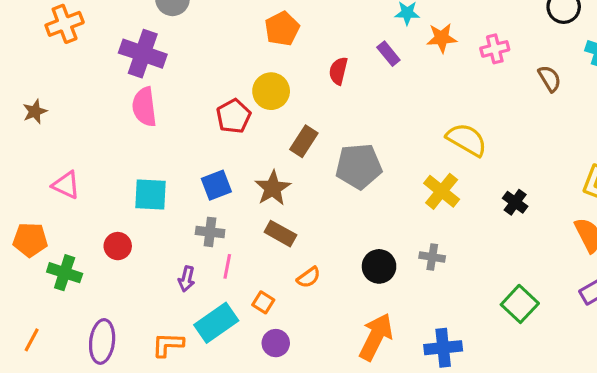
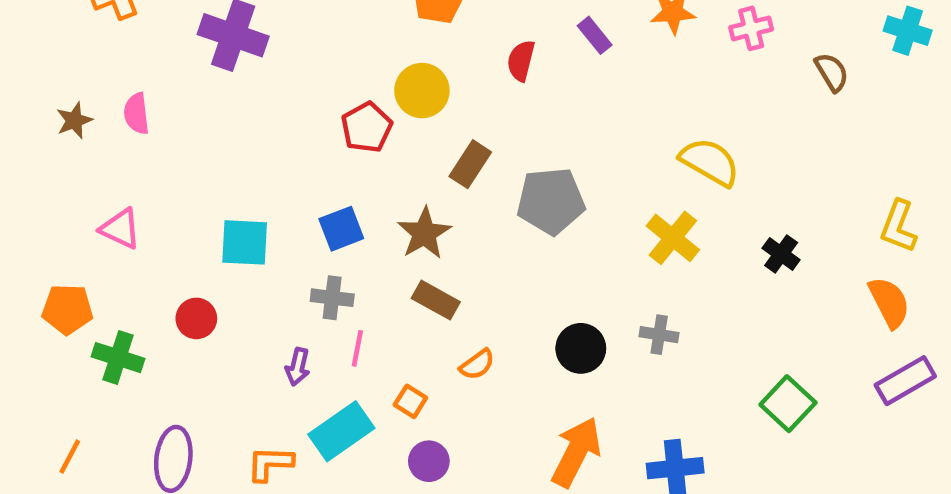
pink semicircle: (144, 107) -> (136, 114), moved, size x0.7

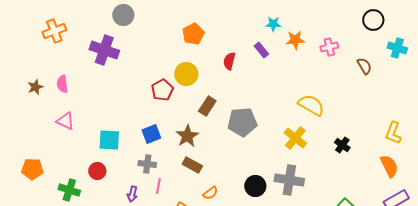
pink triangle: (120, 229) -> (65, 121), moved
red circle: (196, 318) -> (97, 171), moved
gray cross: (659, 335) -> (289, 180), size x1.8
green cross: (118, 358) -> (69, 190), moved

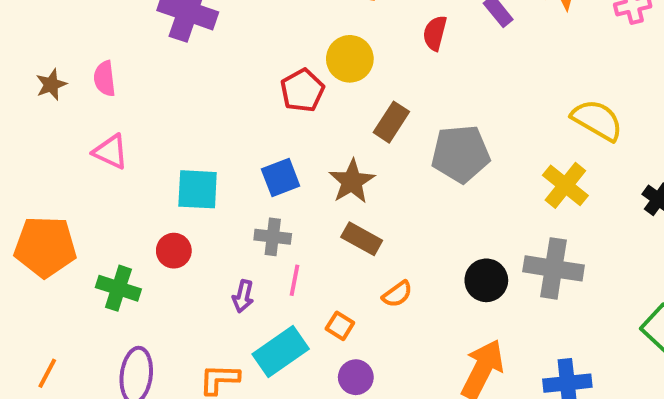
orange pentagon: (32, 169) -> (45, 247), size x1.4

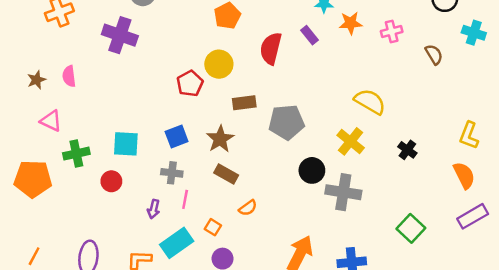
red semicircle: (435, 33) -> (271, 48), size x1.5
brown rectangle: (391, 122) -> (244, 103), turned 50
pink triangle: (111, 152) -> (51, 121), moved
black circle: (486, 280) -> (312, 170), moved
green cross: (118, 288) -> (76, 154), moved, turned -30

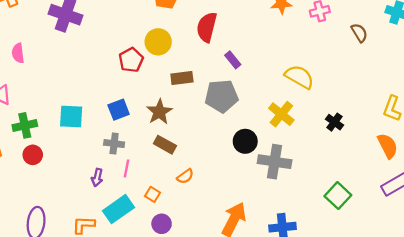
purple rectangle: (309, 35) -> (233, 60), moved
red circle: (111, 181) -> (33, 155), moved

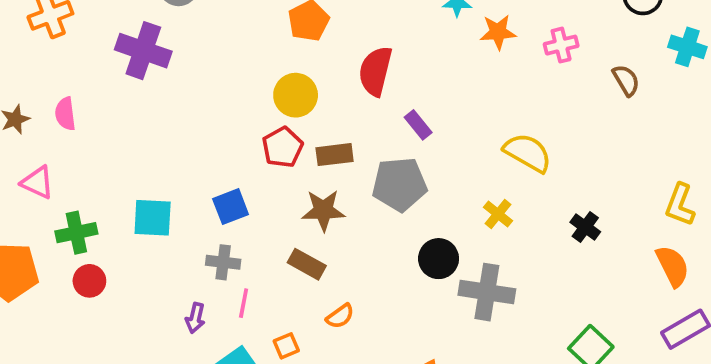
red pentagon: (131, 60) -> (283, 147), moved
brown star: (159, 112) -> (323, 210), moved, turned 30
yellow cross: (281, 114) -> (498, 214), size x0.7
orange square: (153, 194) -> (286, 346), turned 35

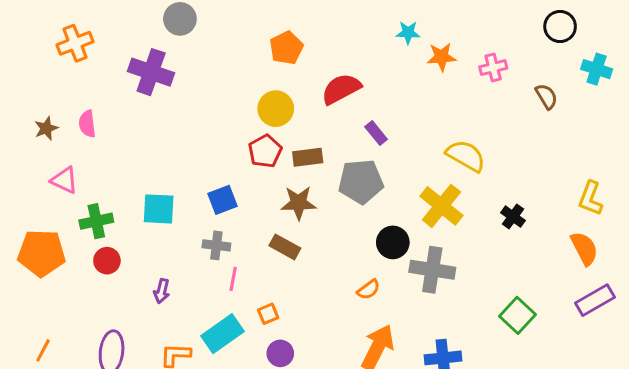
red semicircle: (375, 71) -> (341, 89), turned 48
yellow cross: (498, 214) -> (441, 206), size x1.8
orange semicircle: (340, 316) -> (368, 290), moved
purple arrow: (195, 318) -> (162, 291), moved

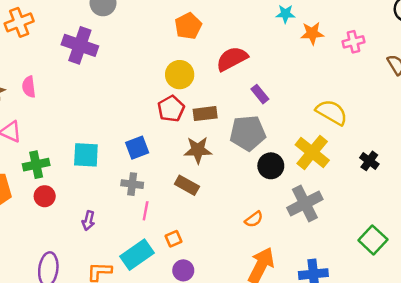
black circle: (393, 242) -> (271, 166), moved
gray cross: (432, 270) -> (305, 204), turned -36

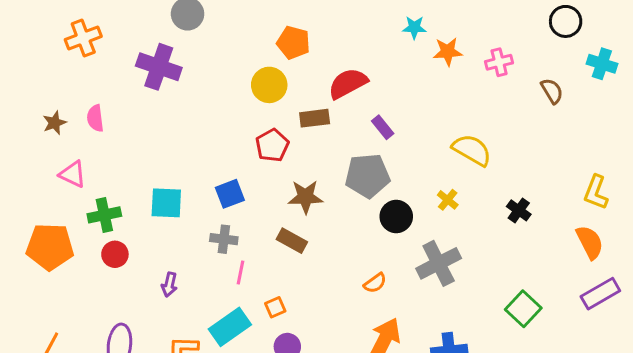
orange pentagon: (188, 26) -> (293, 43), turned -30
yellow circle: (180, 75) -> (269, 85), moved
brown rectangle: (205, 114) -> (315, 118), moved
yellow cross: (312, 152) -> (448, 200), size x0.5

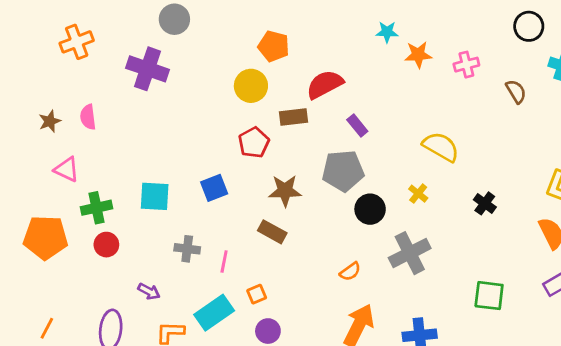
gray cross: (224, 239) -> (187, 249), moved
purple arrow: (169, 285) -> (149, 291), moved, turned -75
green square: (523, 309) -> (489, 296), turned -36

